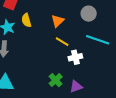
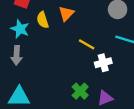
orange triangle: (58, 21) -> (66, 13), moved

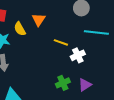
green cross: (80, 91) -> (63, 83), turned 32

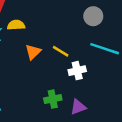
orange triangle: (39, 20) -> (33, 52), moved
yellow semicircle: (20, 29) -> (16, 25), turned 104

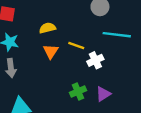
yellow semicircle: (16, 25) -> (47, 28), moved

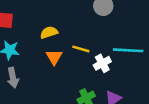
cyan line: (117, 35) -> (128, 50), moved

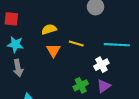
white cross: (102, 63) -> (101, 65), moved

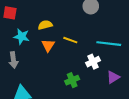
cyan star: (15, 44) -> (22, 37), moved
purple triangle: (104, 86) -> (113, 77), moved

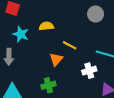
orange triangle: (48, 45) -> (56, 59), moved
green cross: (72, 80) -> (48, 85), moved

